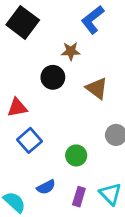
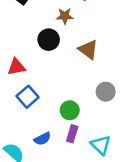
purple rectangle: (79, 197) -> (72, 134), moved

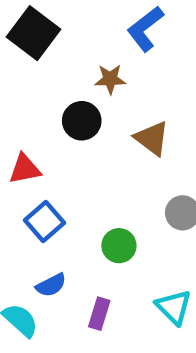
purple rectangle: (72, 134) -> (99, 314), moved
blue semicircle: (42, 139) -> (51, 285), moved

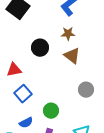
brown star: (110, 79) -> (68, 34), moved
green circle: (119, 246) -> (51, 111), moved

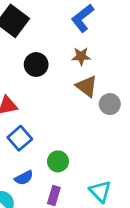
black circle: (40, 48) -> (36, 65), moved
gray circle: (86, 90) -> (110, 104), moved

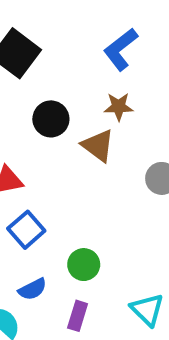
brown triangle: (87, 86) -> (98, 146), moved

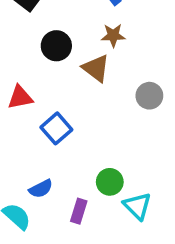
blue square: (26, 230) -> (56, 128), moved
green circle: (84, 265) -> (110, 182), moved

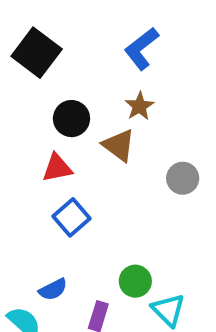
brown star: (113, 35) -> (139, 106), turned -30
red triangle: (20, 97) -> (57, 168), moved

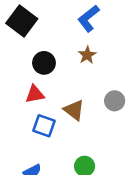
brown triangle: (119, 145) -> (74, 110), moved
blue square: (72, 217) -> (44, 126), turned -30

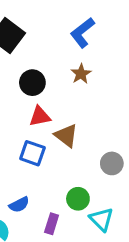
red triangle: (35, 94) -> (40, 116), moved
gray circle: (115, 101) -> (112, 163), moved

